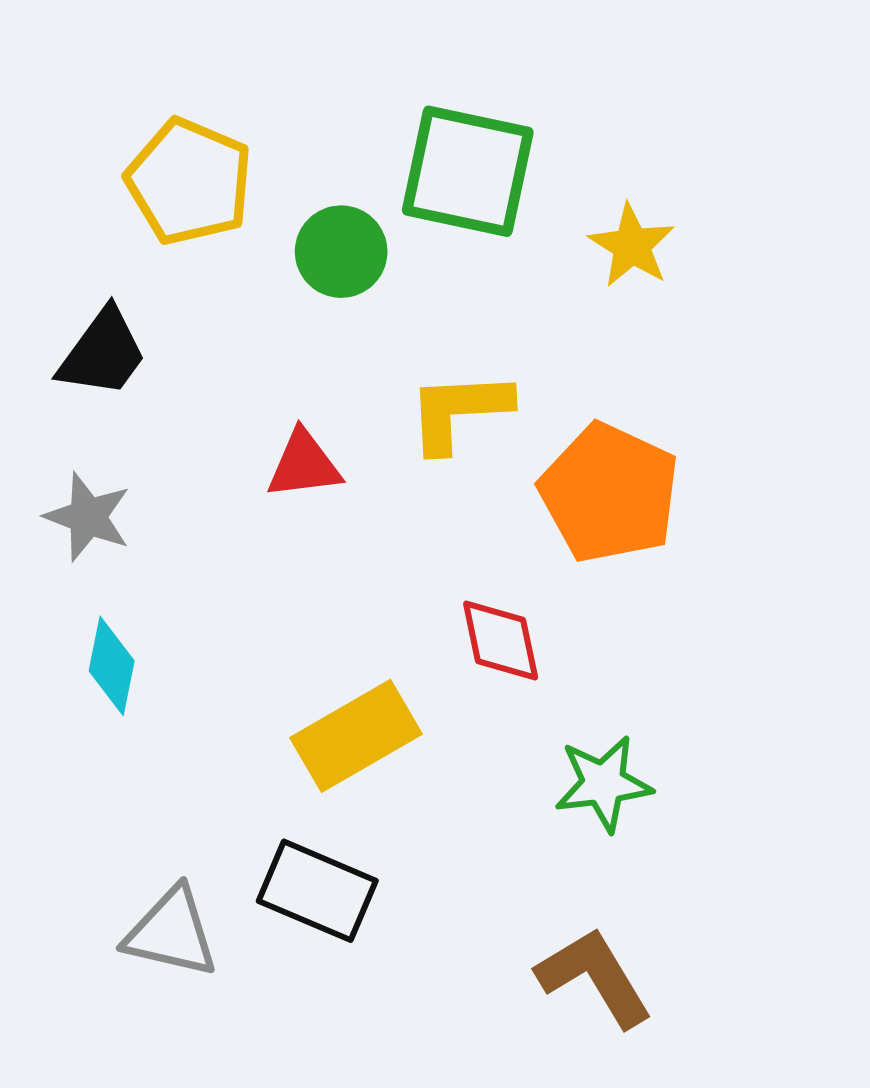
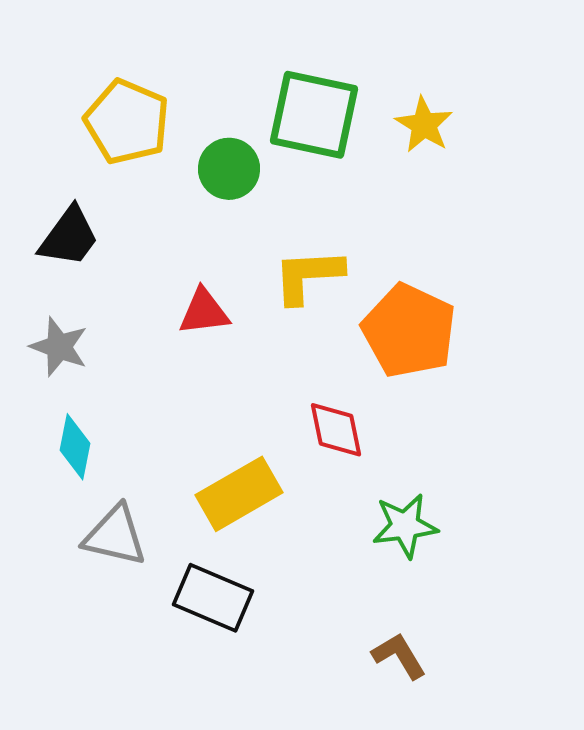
yellow star: (632, 246) -> (424, 125), moved
gray triangle: (171, 933) -> (115, 536), moved
brown L-shape: (594, 977) -> (399, 656), size x0.7

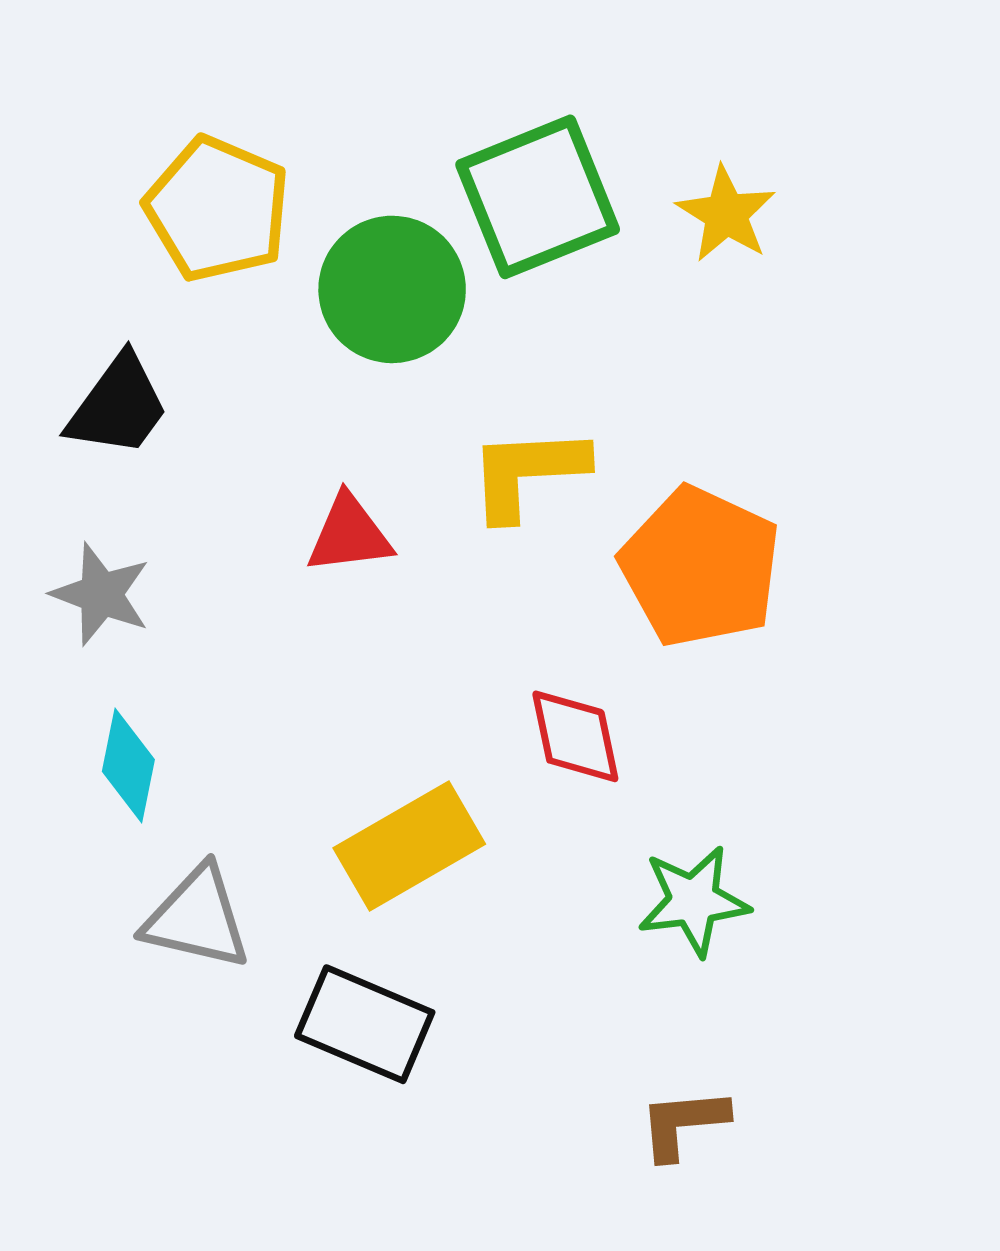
green square: (314, 115) -> (538, 197), turned -34
green circle: (229, 169) -> (392, 289), size x1.4
brown L-shape: (399, 656) -> (683, 1123), turned -64

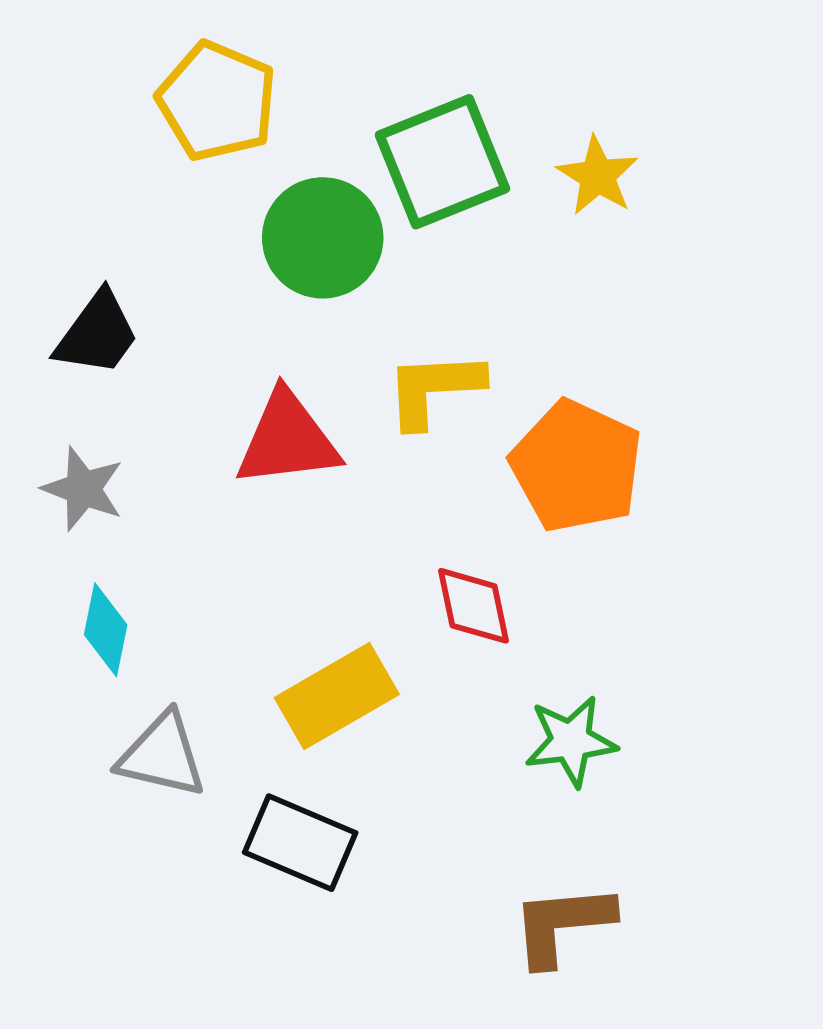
yellow pentagon: (217, 209) -> (217, 101), moved
red triangle: (349, 534) -> (287, 439), size x1.5
brown L-shape: (683, 1123) -> (562, 924), size x1.4

